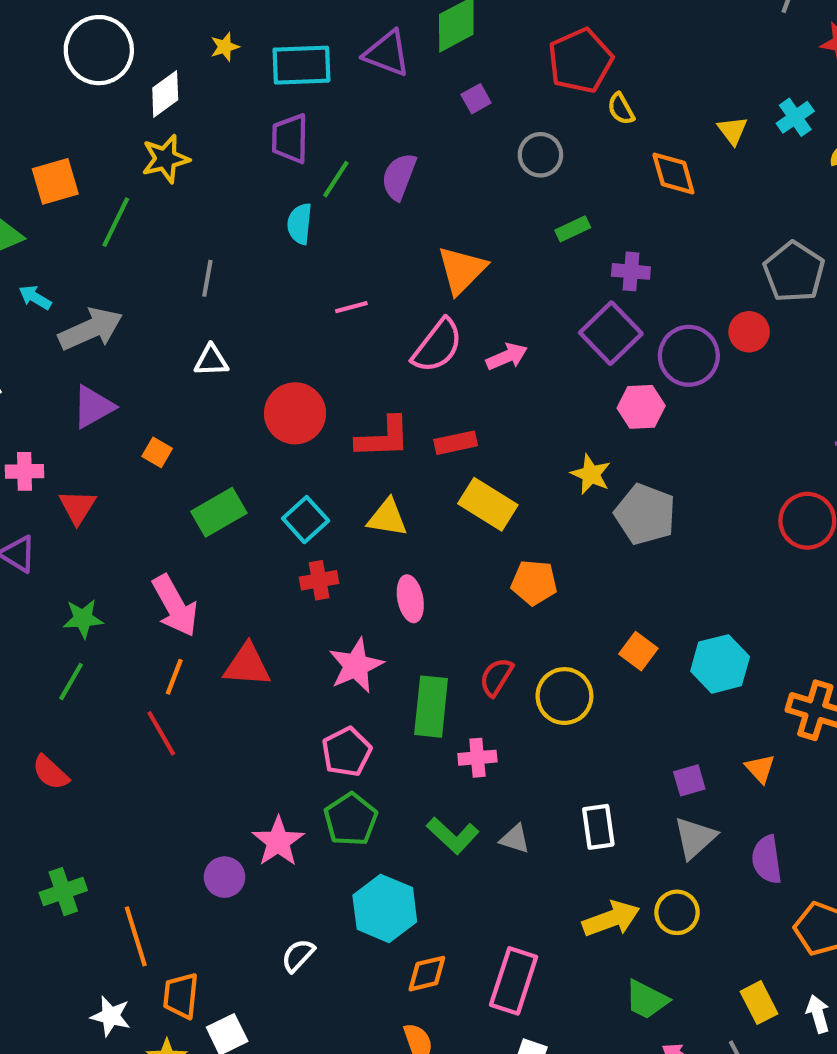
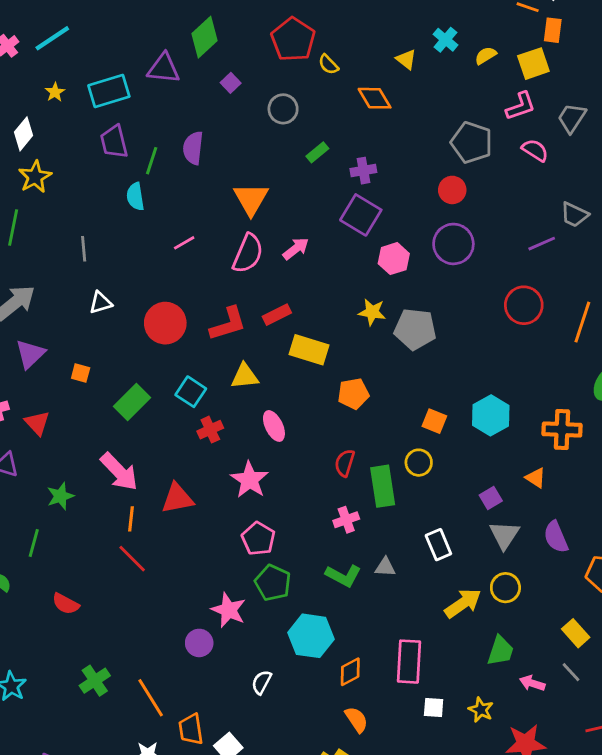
purple circle: (689, 356) -> (453, 244), moved
green line: (71, 682) -> (34, 543), moved
yellow circle: (564, 696) -> (419, 463), moved, size x0.7
green rectangle: (431, 707) -> (383, 486), moved
green trapezoid: (647, 1000) -> (500, 651), turned -84

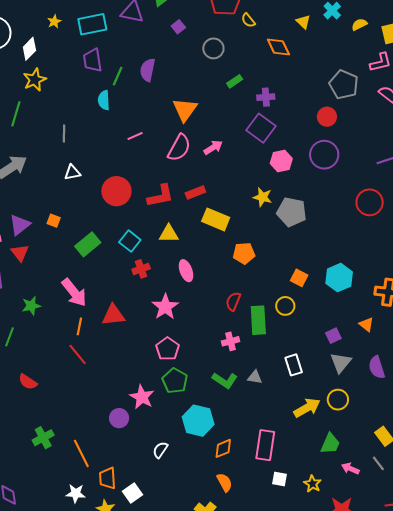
purple triangle: (30, 354) -> (20, 225), moved

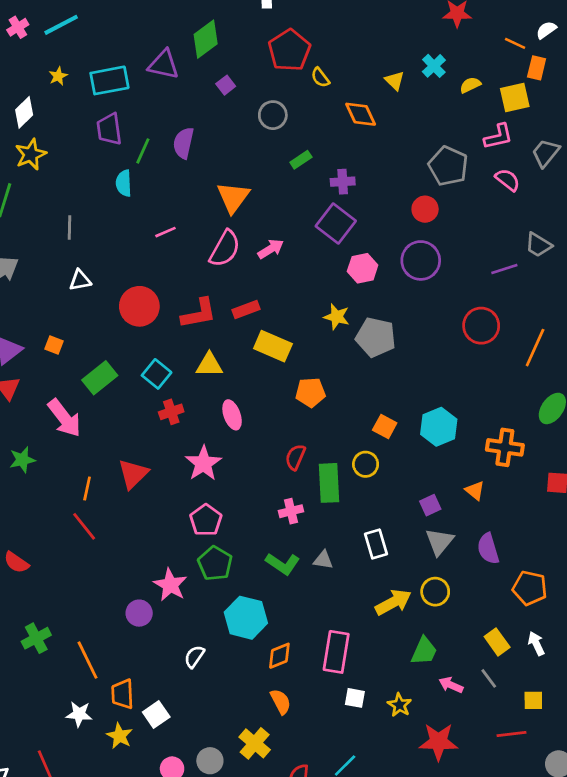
pink arrow: (74, 292) -> (64, 418), moved
red triangle: (113, 315) -> (133, 474), turned -40

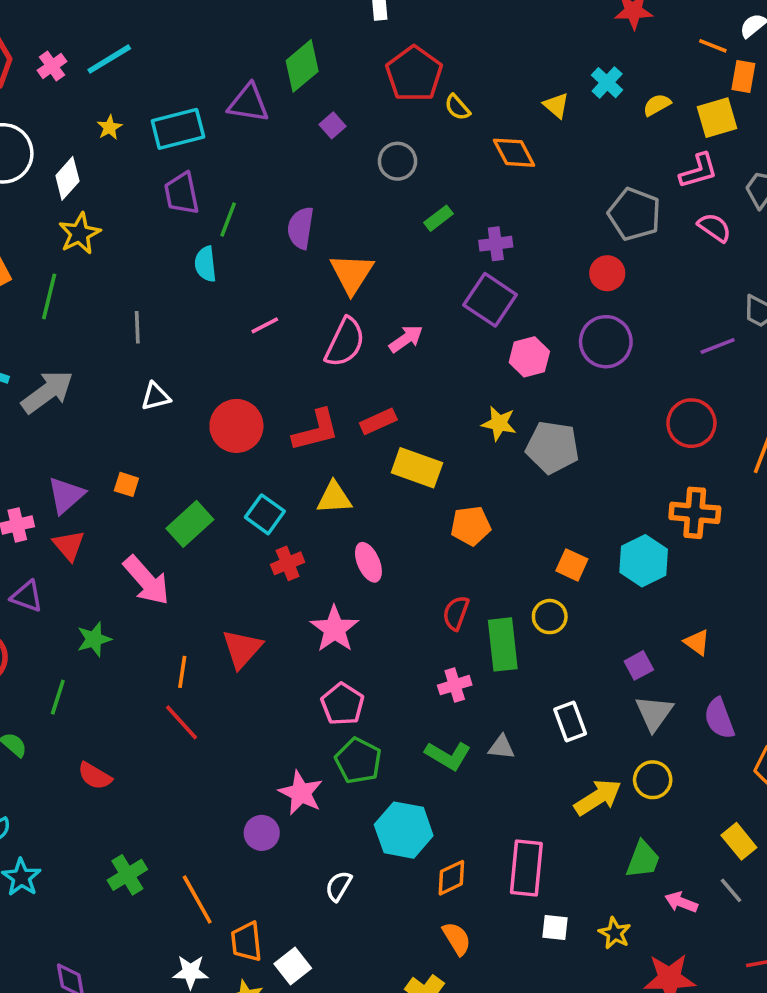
purple semicircle: (183, 143) -> (301, 228), moved
orange cross: (505, 447) -> (695, 513), moved

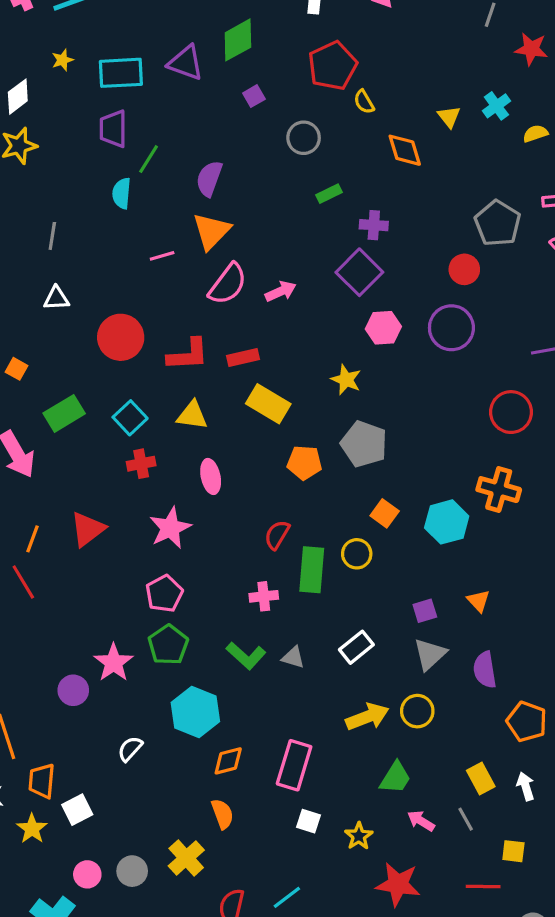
orange triangle: (352, 274) -> (211, 231), moved
gray pentagon: (553, 447) -> (364, 444), moved
white rectangle: (570, 722) -> (356, 647), turned 60

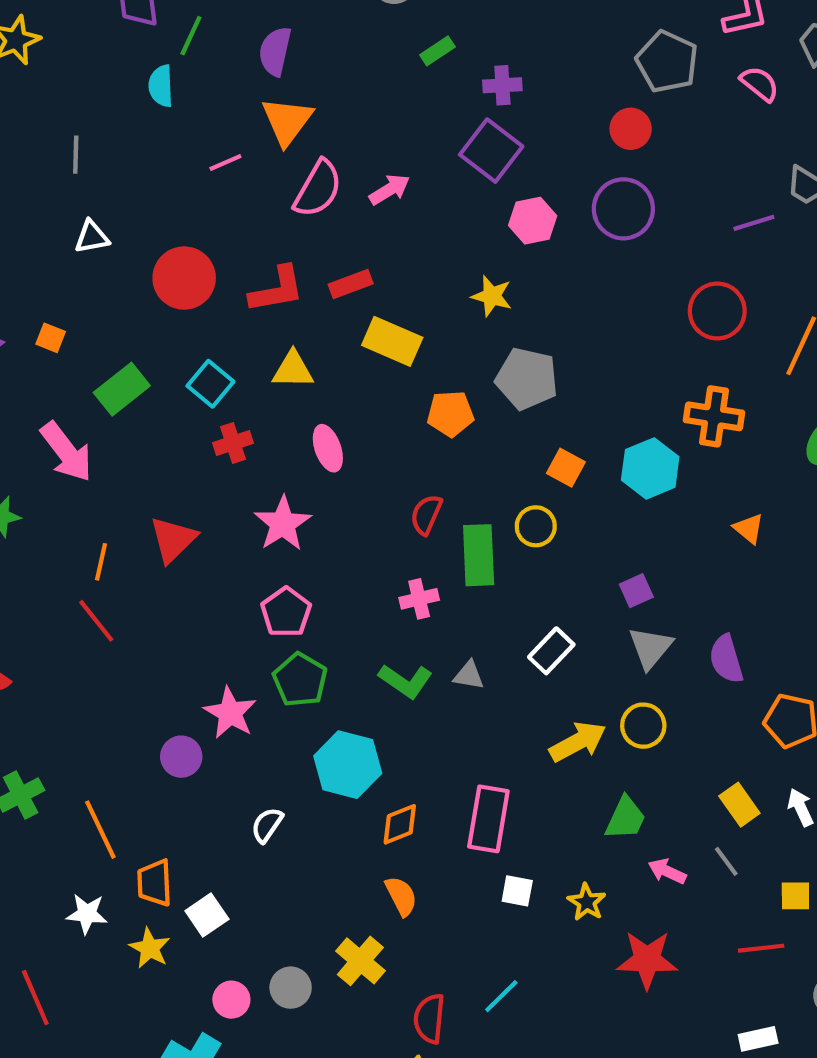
orange triangle: (478, 601) -> (749, 529), moved

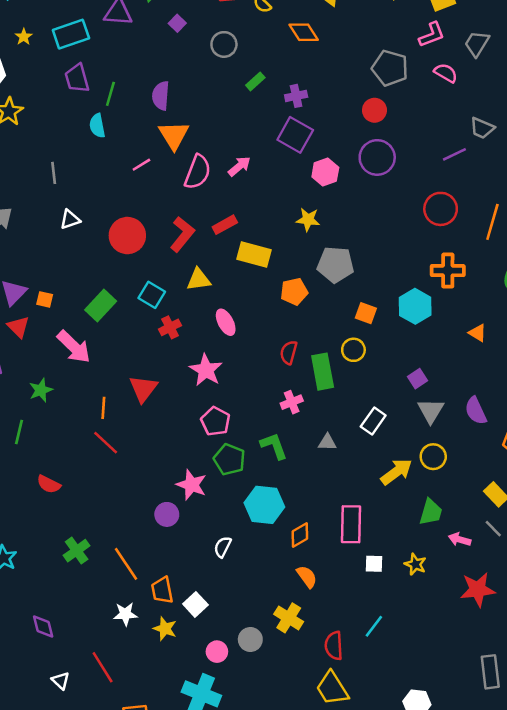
red L-shape: (277, 290) -> (182, 234), turned -32
orange square: (51, 338) -> (45, 299), moved
green L-shape: (406, 681) -> (274, 446), moved, turned -136
red star: (647, 960) -> (478, 590), moved

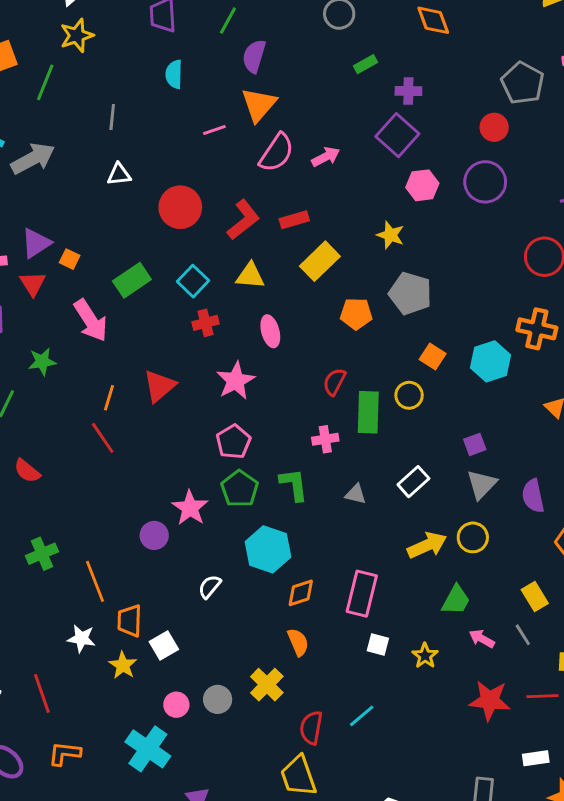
green line: (110, 94) -> (228, 21), moved
yellow rectangle: (254, 254) -> (320, 261), turned -72

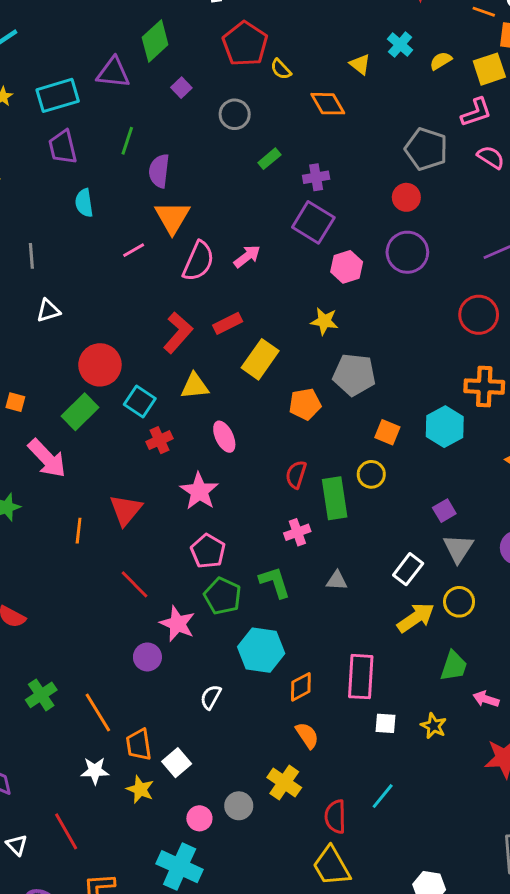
red circle: (180, 207) -> (100, 365), moved
red line: (103, 438) -> (135, 584), moved
white rectangle: (413, 482) -> (408, 569), moved

